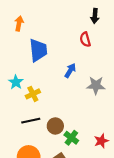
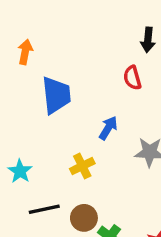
cyan star: (16, 82) -> (20, 171), moved
yellow cross: (33, 94) -> (82, 166), moved

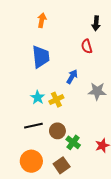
orange arrow: (25, 52) -> (42, 20), moved
cyan star: (20, 171) -> (38, 97), moved

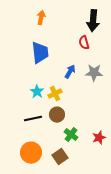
black arrow: (96, 23) -> (93, 21), size x1.5
gray star: (97, 91) -> (94, 73), moved
brown circle: (57, 131) -> (57, 115), moved

